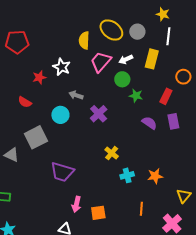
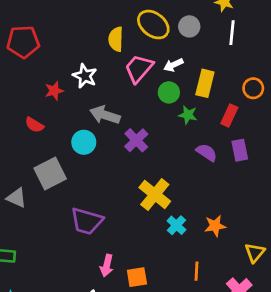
yellow rectangle: (152, 59) -> (205, 83), moved
gray arrow: (76, 95) -> (105, 115), size x1.5
yellow cross: (112, 153) -> (155, 194), size x1.6
cyan cross: (127, 175) -> (176, 225), turned -32

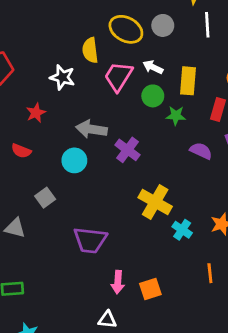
white arrow: (173, 65) -> (153, 67), turned 60
white star: (85, 76) -> (62, 77), moved
gray square: (50, 173) -> (45, 198), size x0.6

